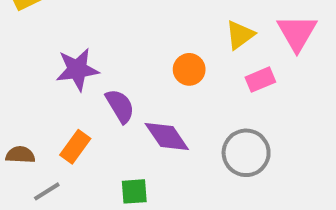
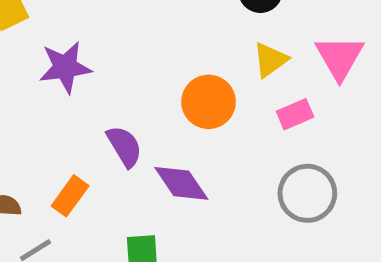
purple star: (77, 69) -> (65, 67), moved
orange circle: (189, 69) -> (209, 102), size x1.4
gray circle: (246, 153) -> (307, 193), moved

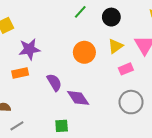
orange circle: (209, 102) -> (84, 52), moved
orange rectangle: (70, 196) -> (20, 73), moved, turned 42

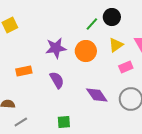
green line: (80, 12) -> (92, 24), moved
purple star: (29, 49) -> (56, 48), moved
purple diamond: (78, 98) -> (97, 95), moved

